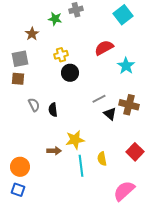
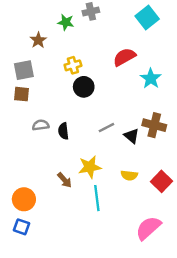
gray line: (99, 99) -> (106, 128), moved
gray semicircle: (34, 105) -> (41, 125), turned -72
brown arrow: (54, 151) -> (65, 180), turned 48
yellow semicircle: (102, 159) -> (129, 175), moved, turned -72

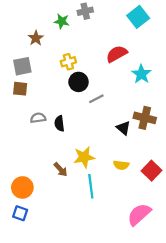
gray line: (106, 128) -> (96, 99), moved

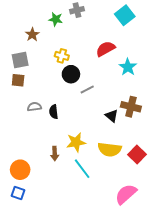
yellow cross: (68, 62) -> (62, 56), turned 32
yellow semicircle: (121, 165) -> (110, 149), size x1.6
brown arrow: (61, 170) -> (55, 153), turned 40
cyan line: (91, 186) -> (82, 169), turned -30

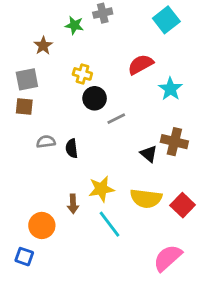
orange circle: (20, 170) -> (42, 225), moved

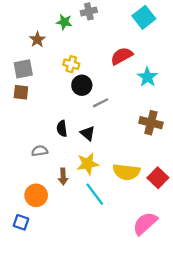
gray semicircle: (46, 142) -> (40, 151), moved
black triangle: (149, 154) -> (88, 133), moved

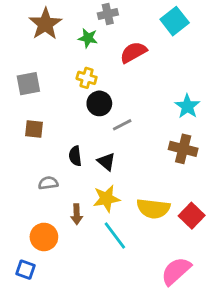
green star: (64, 22) -> (88, 38), moved
brown star: (37, 40) -> (45, 24), moved, size x1.6
red semicircle: (122, 56) -> (133, 52), moved
cyan star: (147, 77) -> (187, 106), moved
brown square: (21, 92) -> (34, 129), moved

